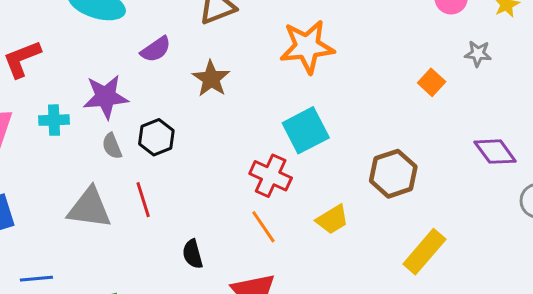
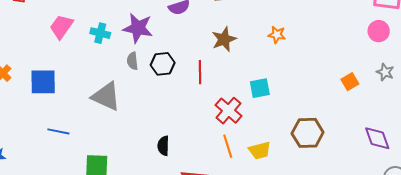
orange star: (307, 47) -> (277, 35), size x0.5
brown star: (211, 79) -> (224, 39), moved
cyan square: (306, 130) -> (260, 88), size x0.7
red line: (143, 200) -> (200, 72), moved
orange line: (263, 227) -> (228, 146), moved

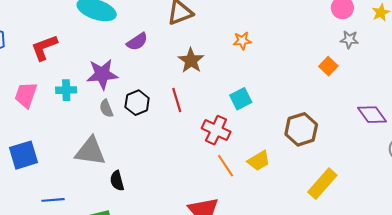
gray star: (385, 72) -> (349, 39), moved
black semicircle: (163, 146) -> (117, 181), moved

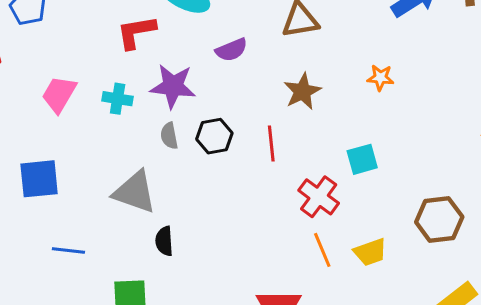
red L-shape: (44, 47) -> (136, 32), moved

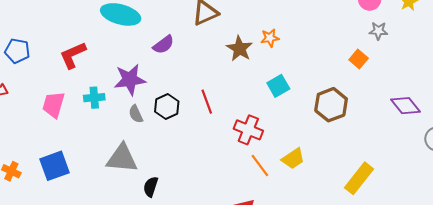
red L-shape: (136, 32) -> (73, 55), moved
brown star: (302, 91) -> (240, 49), moved
cyan square: (362, 159) -> (278, 86), moved
brown hexagon: (439, 219) -> (331, 105), moved
black semicircle: (164, 241) -> (151, 187), turned 36

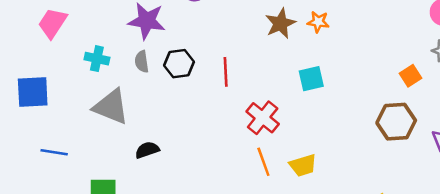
cyan cross: (94, 98) -> (97, 59), moved
brown hexagon: (331, 105) -> (396, 122), moved
black semicircle: (151, 187) -> (147, 150), moved, turned 36

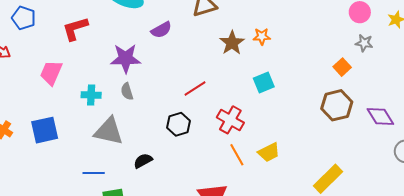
black hexagon: (179, 64) -> (178, 124), moved
red line: (226, 72) -> (195, 88), turned 70
blue line: (54, 152) -> (94, 173), moved

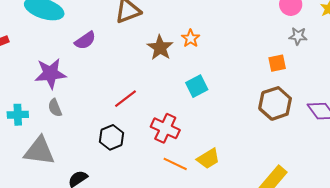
orange star: (262, 37) -> (191, 38), turned -30
orange square: (342, 67) -> (277, 63), turned 36
orange line: (237, 155) -> (175, 164), turned -30

